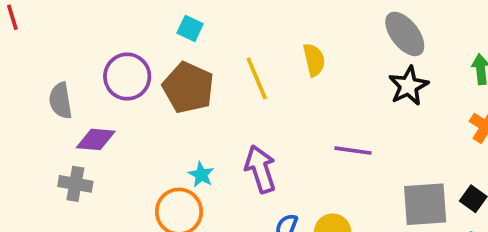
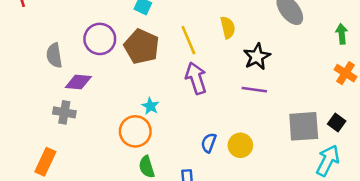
black star: (408, 86) -> (257, 57), moved
purple arrow: (260, 169) -> (196, 78), moved

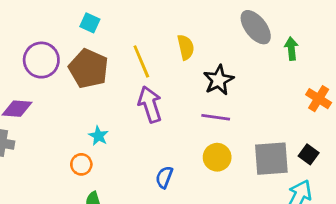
green arrow: (342, 34) -> (291, 49), moved
orange circle: (135, 131) -> (81, 164), size x0.6
yellow circle: (240, 145) -> (217, 157), moved

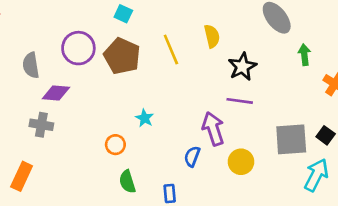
green arrow: (291, 49) -> (304, 55), moved
purple arrow: (150, 104) -> (213, 129), moved
cyan star: (98, 136) -> (145, 118), moved
yellow circle: (217, 157) -> (241, 162), moved

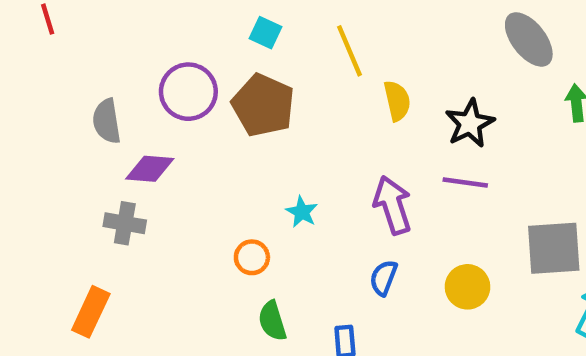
yellow semicircle: (212, 36) -> (397, 101), moved
yellow line: (171, 49) -> (349, 51), moved
purple arrow: (213, 129) -> (393, 205), moved

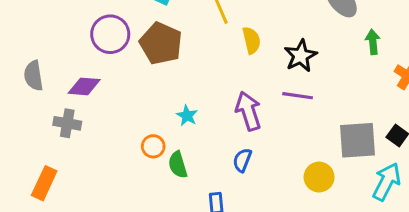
gray semicircle: (107, 121) -> (33, 76), moved
yellow circle: (467, 287) -> (319, 177), moved
green semicircle: (272, 321) -> (178, 165), moved

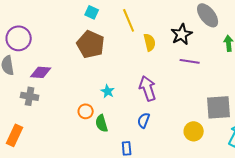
purple circle: (110, 34) -> (19, 38), moved
black star: (301, 56) -> (182, 34), moved
purple line: (298, 96) -> (190, 61), moved

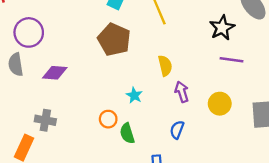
yellow semicircle: (150, 42) -> (165, 66), moved
purple arrow: (148, 88) -> (182, 92), size x0.7
gray cross: (30, 96) -> (45, 120), moved
yellow circle: (194, 131) -> (220, 104), moved

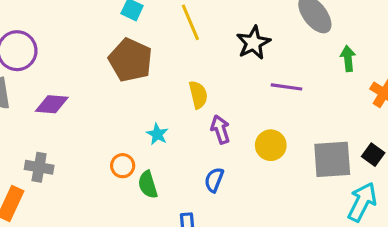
black star: (222, 28) -> (253, 43), moved

